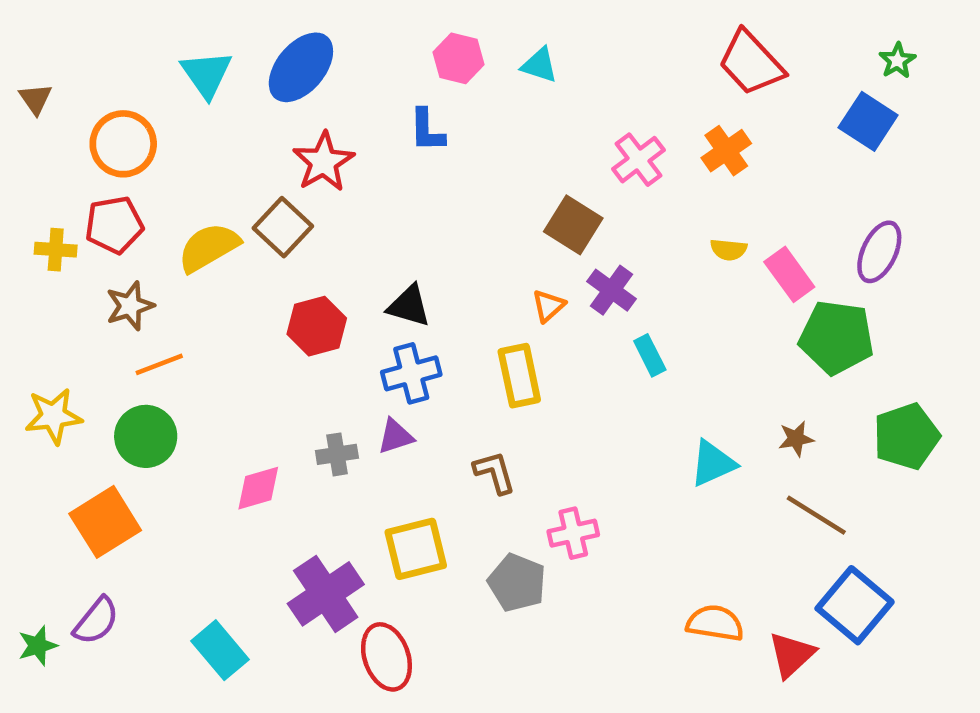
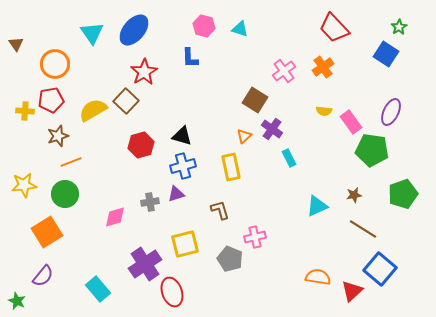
green star: (38, 646) -> (17, 301), moved, turned -30

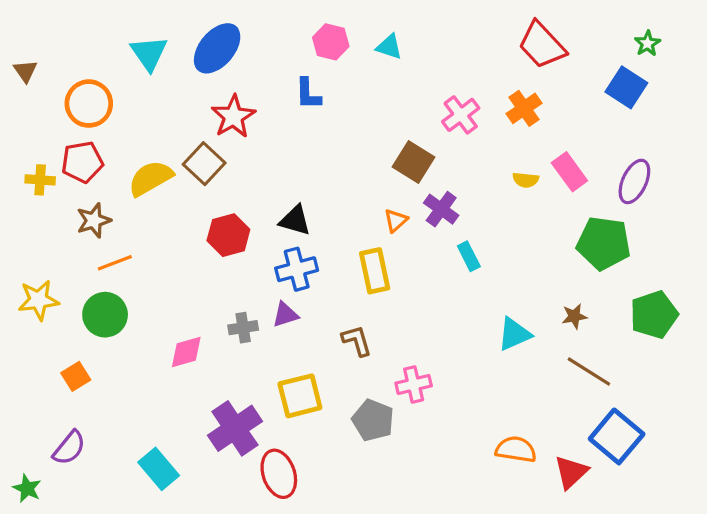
pink rectangle: (351, 122) -> (569, 172), moved
orange square: (47, 232) -> (76, 376), size x0.6

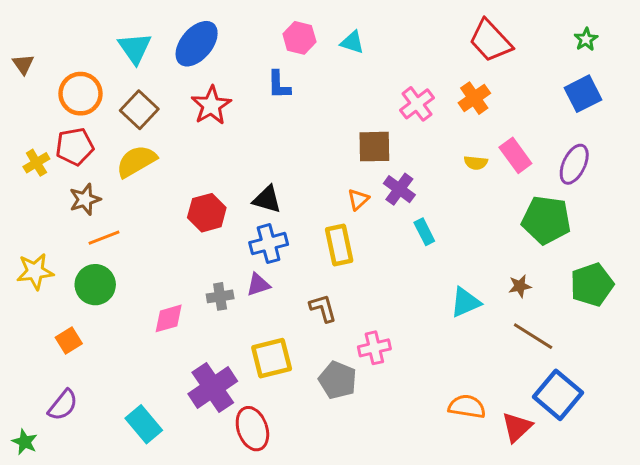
blue square: (626, 87) -> (583, 94), moved, turned 30
brown square: (414, 162) -> (374, 147), turned -33
brown square: (204, 164) -> (139, 110), moved
yellow cross: (40, 180) -> (36, 163), turned -35

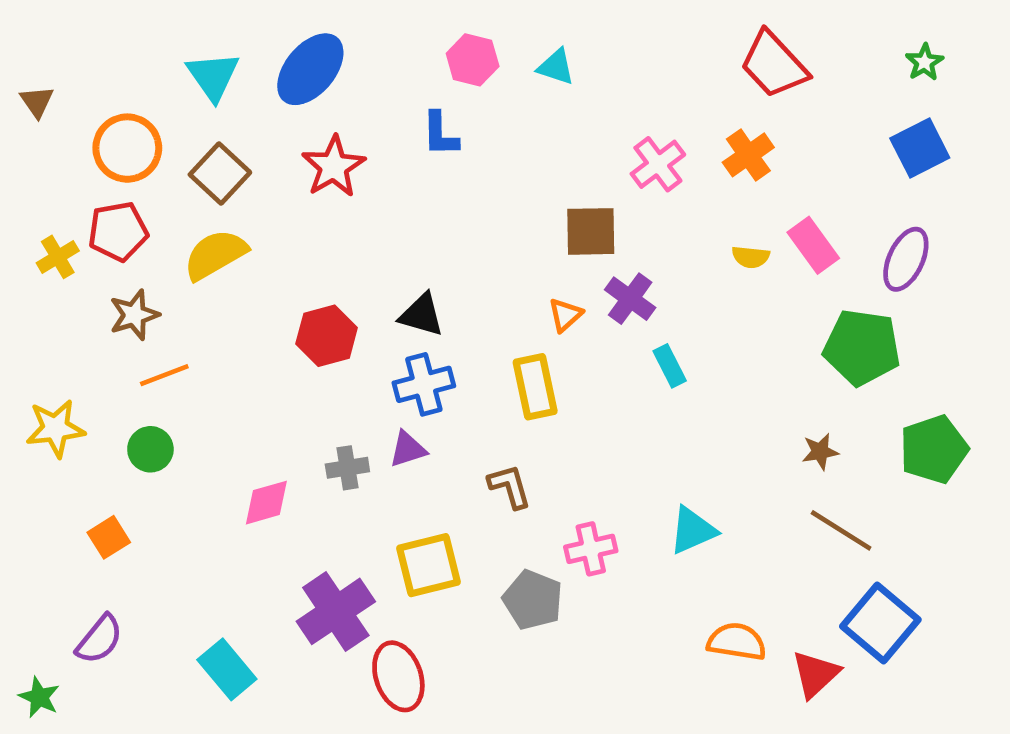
green circle: (95, 285) -> (150, 449), size x0.7
cyan triangle: (465, 302) -> (693, 530), moved

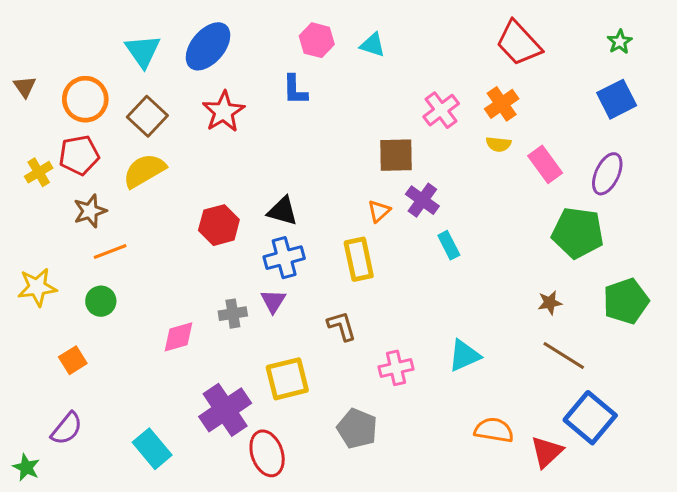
brown triangle: (37, 102) -> (25, 87), moved
yellow semicircle: (751, 257) -> (499, 144), moved
purple triangle: (408, 449) -> (273, 301), turned -40
gray pentagon: (533, 600) -> (357, 429), moved

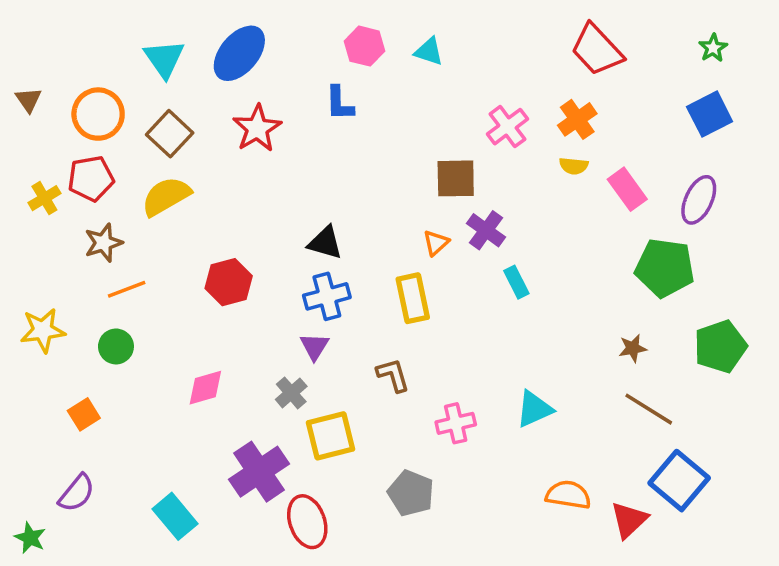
red hexagon: (219, 225) -> (229, 282), moved
gray cross: (233, 314) -> (291, 393), moved, turned -32

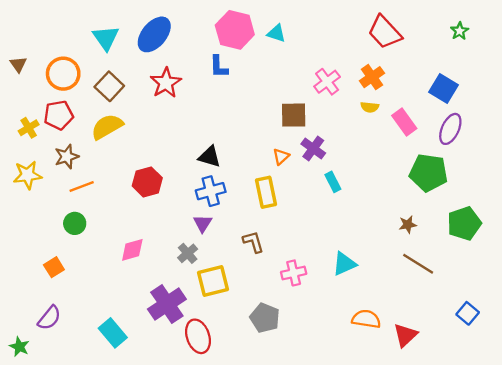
pink hexagon: (364, 46) -> (235, 30), size x1.5
blue square: (710, 114) -> (443, 89), moved, turned -32
yellow star: (43, 330) -> (27, 175), moved
blue square: (679, 481) -> (468, 313), moved, size x0.6

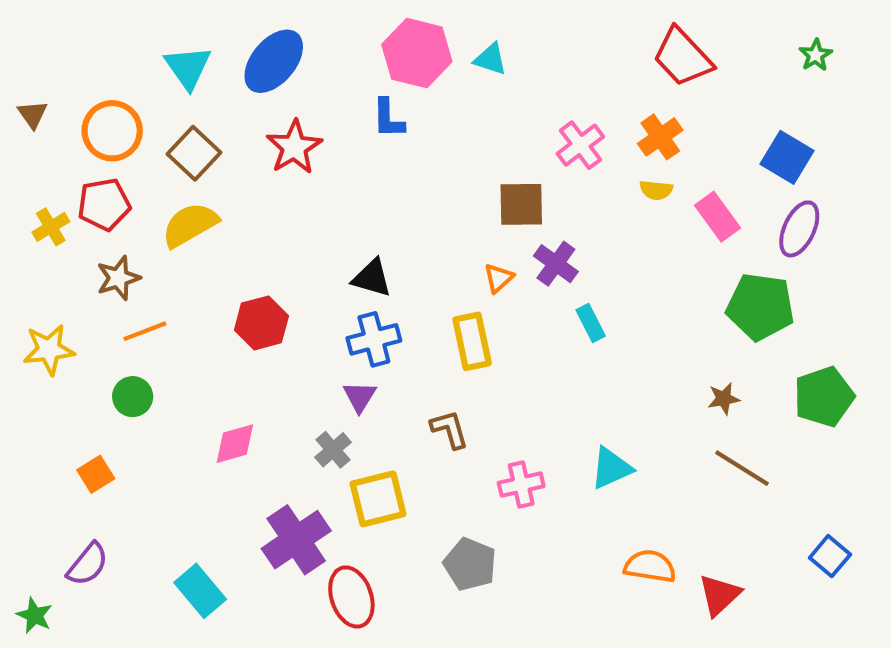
yellow star: (27, 175) -> (49, 350), moved

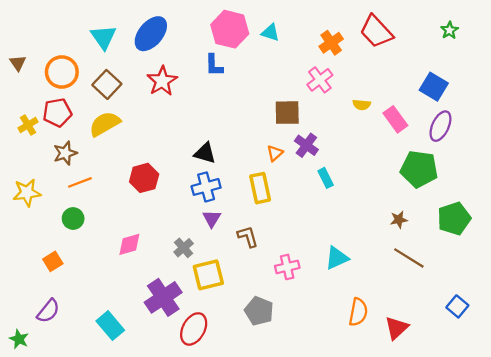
orange cross: (660, 137) -> (331, 43), moved
purple triangle: (360, 397) -> (212, 219), moved
orange semicircle: (650, 566) -> (358, 312), turned 92
red ellipse: (351, 597) -> (194, 329), turned 48

